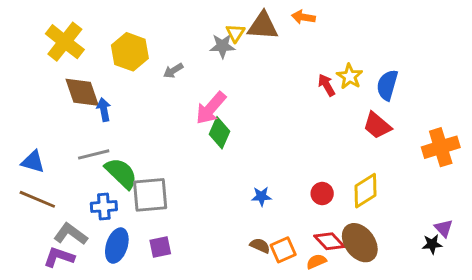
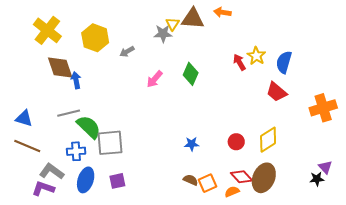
pink arrow: (211, 108) -> (155, 79), size x0.7
green diamond: (220, 133) -> (191, 74), moved
brown ellipse: (360, 243) -> (264, 178), turned 60

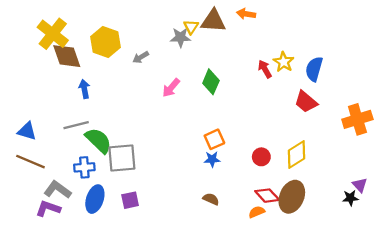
brown diamond: (60, 67) -> (67, 56), moved
orange square: (208, 183) -> (214, 139), moved

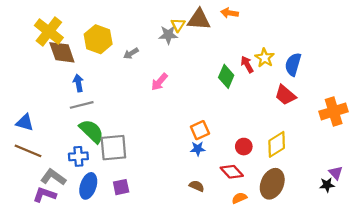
green diamond: (211, 82) -> (226, 76), moved
gray line: (76, 125) -> (82, 105), moved
red diamond: (267, 196) -> (232, 172), moved

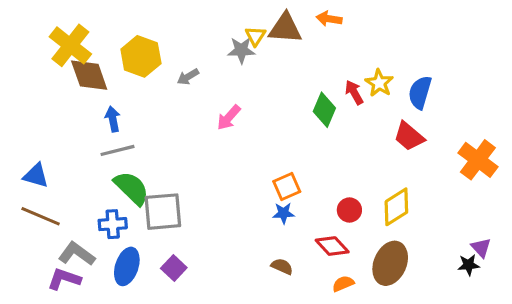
orange cross: (334, 111) -> (478, 160), turned -36
purple square: (121, 187) -> (174, 268), turned -35

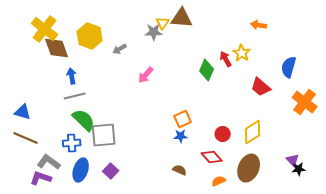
orange arrow: (329, 19) -> (259, 25), moved
blue semicircle: (420, 92) -> (289, 67), moved
purple triangle: (481, 248) -> (293, 160), moved

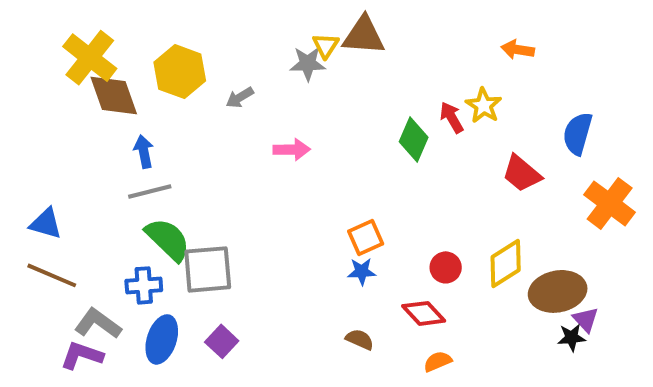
pink arrow: (146, 75) -> (292, 150), turned -132
brown ellipse: (249, 168) -> (558, 291), moved, turned 56
black star: (299, 169) -> (572, 337), moved

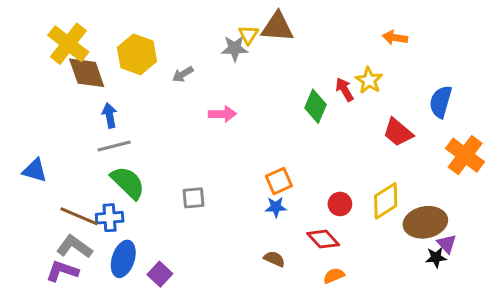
gray square: (208, 269) -> (193, 198), moved, size x0.6
brown line: (52, 275) -> (79, 216), moved
purple square: (222, 341) -> (160, 274), moved

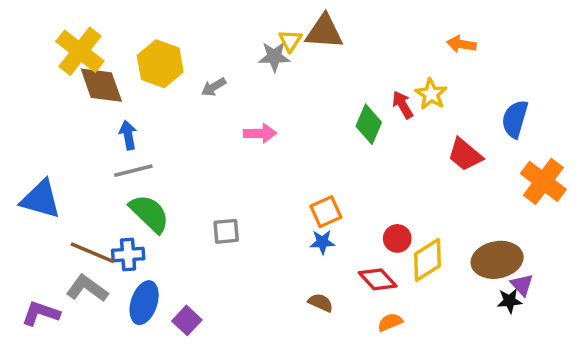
blue triangle: (35, 170) -> (41, 199), size x1.4
yellow diamond: (386, 201) -> (428, 260), moved
purple L-shape: (62, 271) -> (41, 313), moved

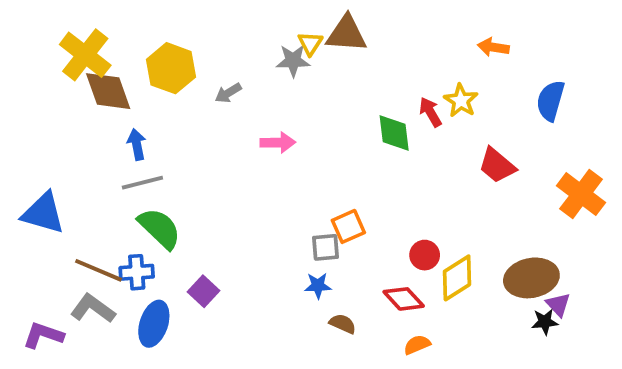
blue semicircle: (515, 119) -> (550, 101), moved
green diamond: (369, 124) -> (394, 133), turned -30
gray square: (226, 231) -> (325, 247), moved
blue star: (322, 242) -> (318, 286), moved
purple square: (187, 320) -> (203, 291), moved

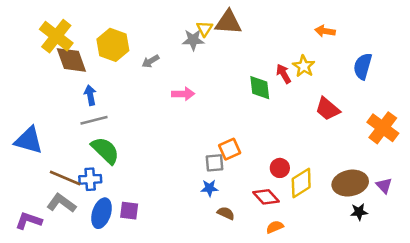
purple square: (203, 291) -> (129, 211), moved, turned -36
purple triangle: (558, 305) -> (384, 186), moved

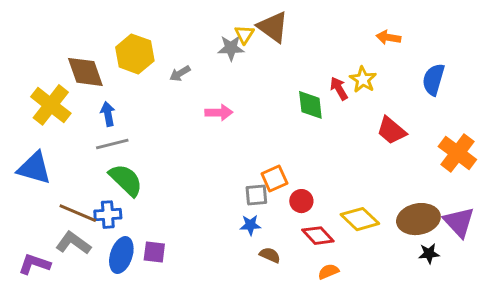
brown triangle: (228, 22) -> (273, 27), turned 32
yellow cross: (56, 36) -> (51, 105), moved
red circle: (280, 168) -> (301, 201), moved
yellow diamond: (301, 183) -> (360, 219), turned 76
purple triangle: (384, 186) -> (459, 222), size x1.6

